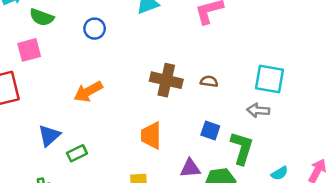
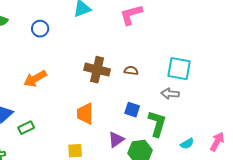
purple triangle: (190, 168) -> (116, 140), turned -30

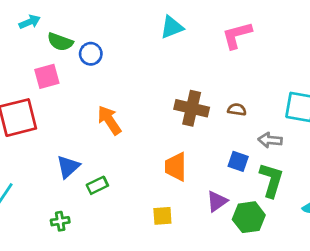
blue circle: (40, 29) -> (91, 54), moved
orange arrow: (35, 79) -> (109, 120), turned 85
gray arrow: (170, 94) -> (270, 140), moved

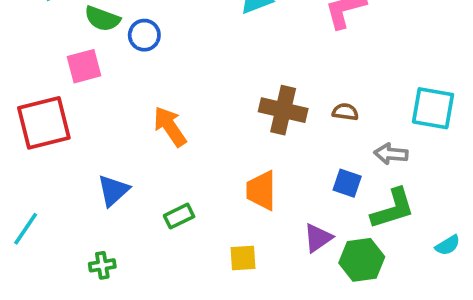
green L-shape: (271, 180) -> (393, 209), turned 56
green rectangle: (97, 185) -> (179, 216), moved

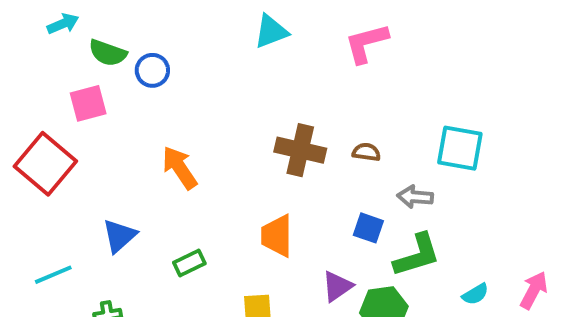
red square: (44, 123) -> (45, 164), turned -36
cyan line: (26, 229) -> (53, 275), moved, turned 33

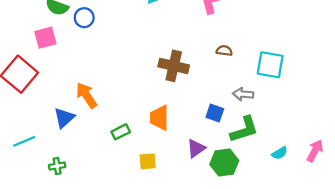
brown semicircle: (366, 152) -> (224, 51), moved
orange arrow: (180, 168) -> (87, 95), moved
green rectangle: (189, 263) -> (121, 132), moved

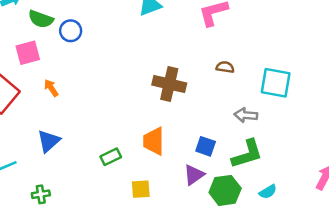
orange arrow: (87, 95) -> (51, 88), moved, size x0.6
blue square: (215, 113) -> (206, 146), moved
cyan semicircle: (280, 153) -> (268, 192), moved

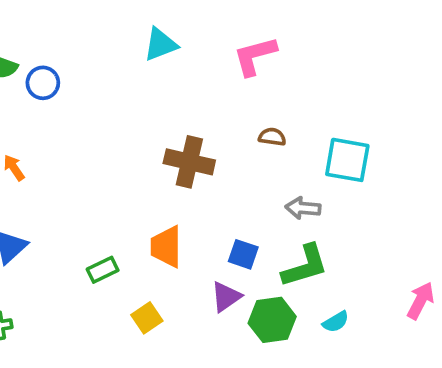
yellow square: (141, 189) -> (147, 318), turned -30

